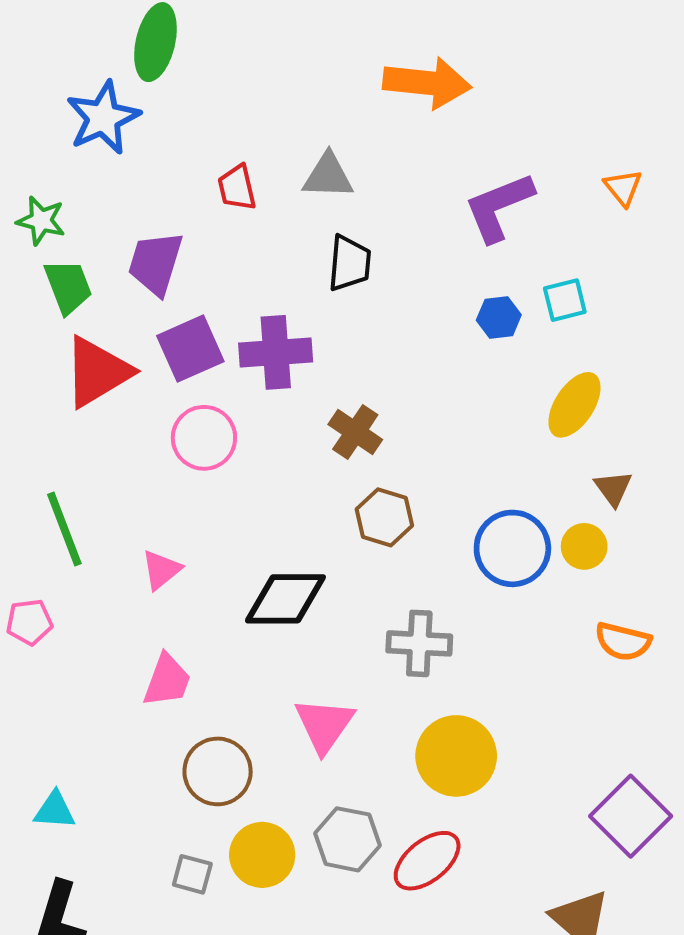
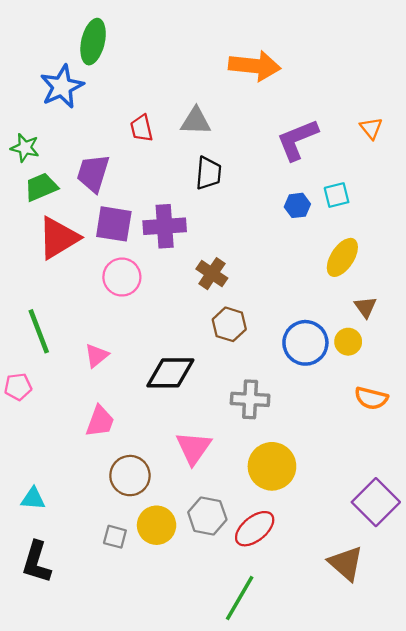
green trapezoid: (68, 287) -> (41, 187), turned -92
purple square: (190, 349) -> (114, 224), turned 33

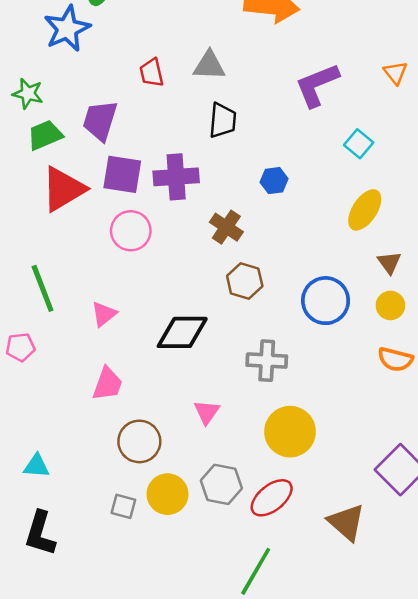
cyan square: (337, 195) -> (359, 144), turned -36
blue hexagon: (297, 205) -> (274, 181), moved
yellow circle: (348, 342) -> (390, 305), moved
pink triangle: (193, 448) -> (207, 412), size x0.7
brown triangle: (346, 563) -> (346, 522), moved

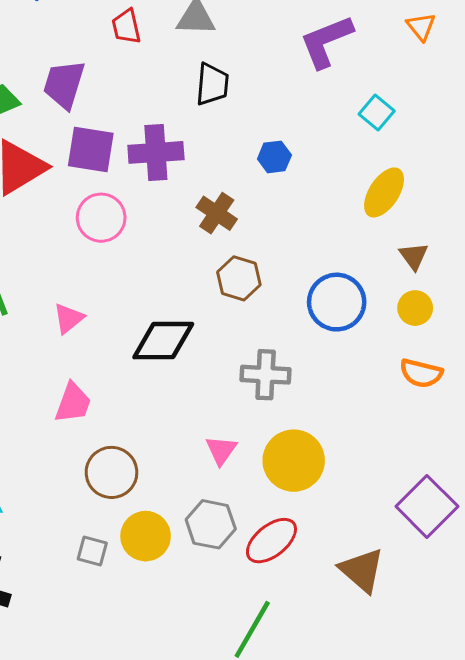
pink triangle: (207, 412) -> (221, 450), moved

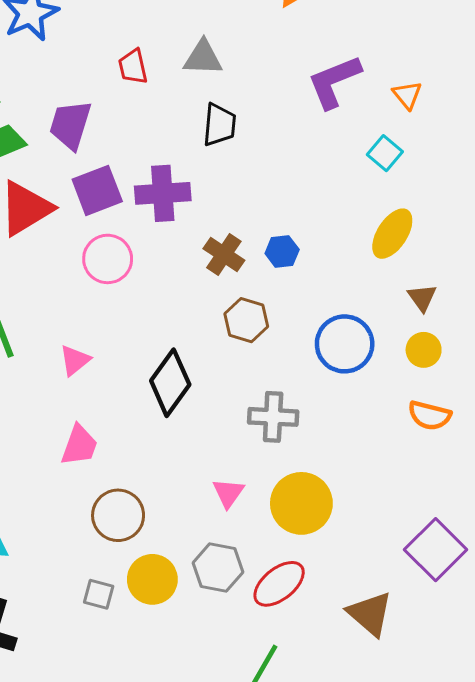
orange triangle: (421, 27) -> (407, 95), moved
purple square: (91, 150) -> (97, 190), turned -30
blue hexagon: (274, 157) -> (282, 252), moved
black diamond: (163, 341) -> (170, 383), turned -54

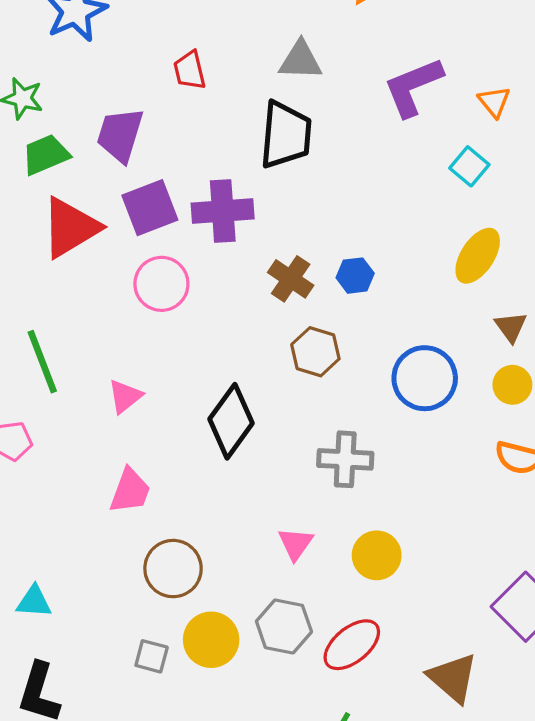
gray triangle: (203, 58) -> (301, 60), moved
black trapezoid: (219, 125) -> (286, 135), size x1.4
yellow circle: (301, 503) -> (377, 555), size x0.7

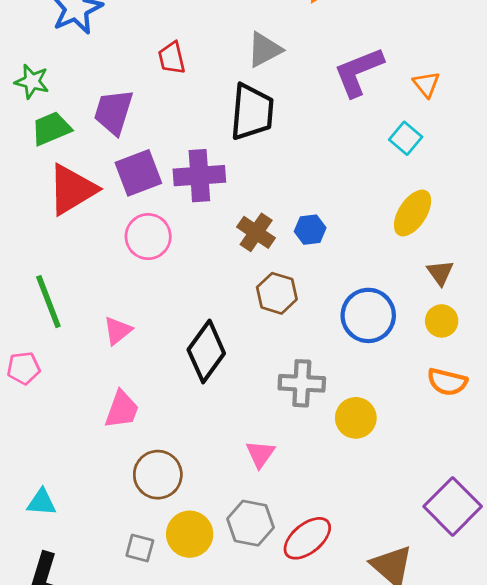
gray triangle: (301, 60) -> (264, 50), turned -30
yellow circle: (377, 555) -> (356, 418), moved

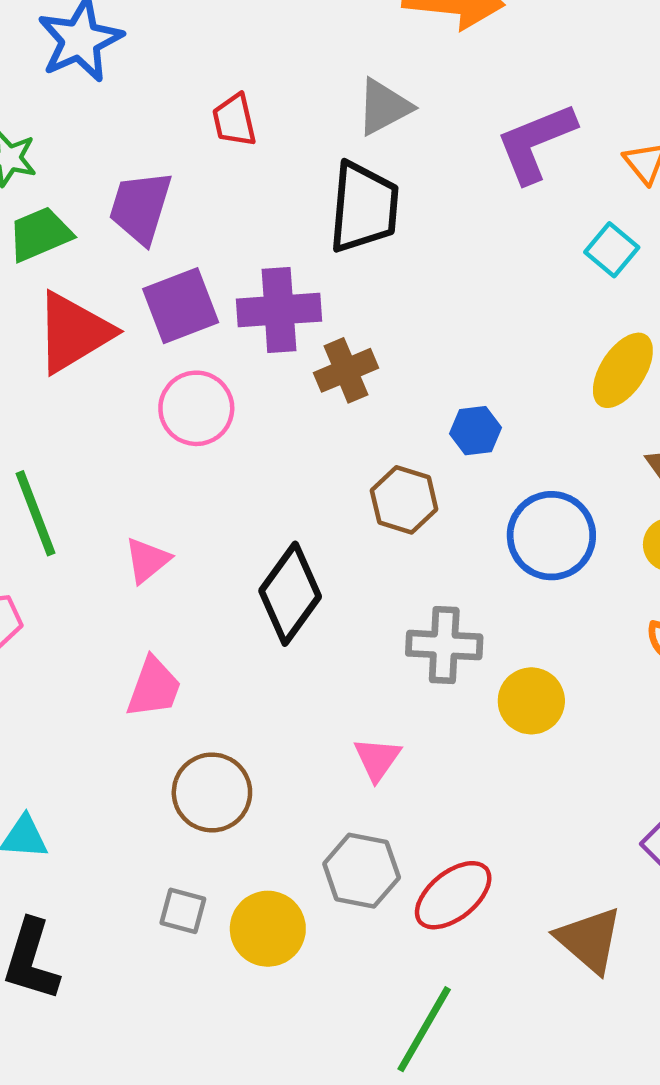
blue hexagon: (310, 230) -> (475, 431), moved
brown cross: (256, 232) -> (346, 370), moved, turned 33
yellow circle: (190, 534) -> (268, 929), moved

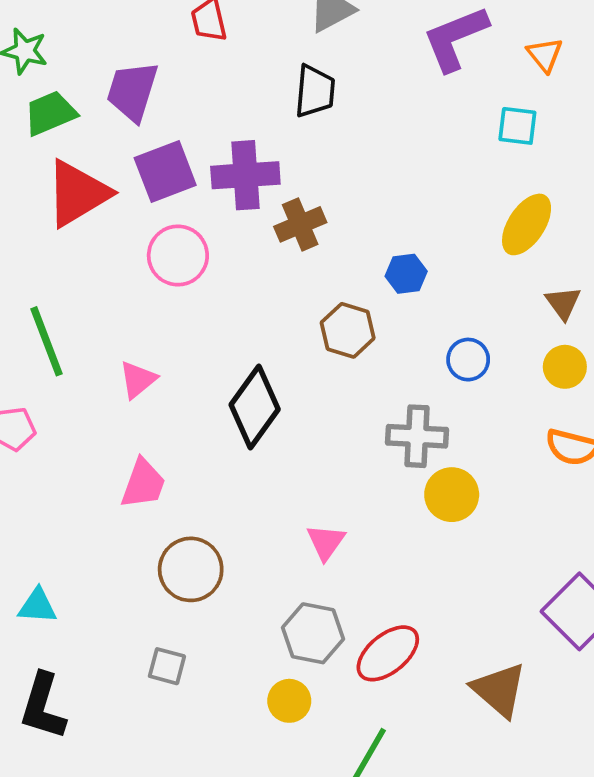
black trapezoid: (364, 207) -> (315, 91), size x0.7
cyan square: (612, 250) -> (517, 126), turned -33
blue circle: (551, 536) -> (468, 360), size x0.6
gray cross: (444, 645) -> (417, 436), moved
yellow circle: (268, 929) -> (289, 701), moved, size x0.7

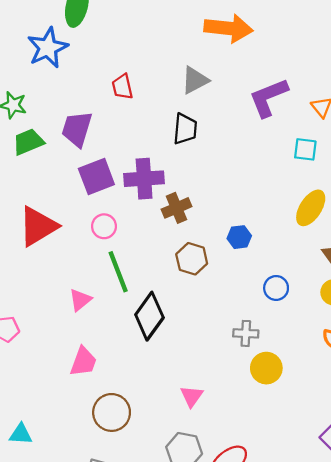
red triangle: (78, 193) -> (38, 226), moved
pink circle: (178, 255) -> (104, 226), size x0.7
brown hexagon: (348, 330) -> (192, 259), moved
green line: (47, 341) -> (118, 272), moved
gray cross: (417, 436) -> (246, 333), size x0.7

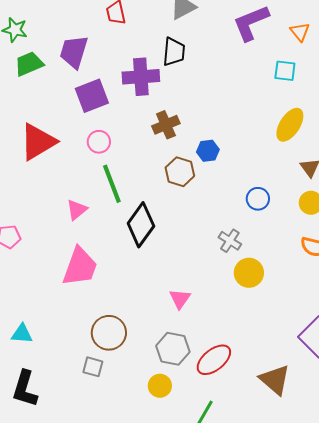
purple cross: (144, 179) -> (141, 77), moved
blue hexagon: (239, 237) -> (208, 151), moved
gray cross: (246, 333) -> (230, 241), turned 30
pink trapezoid: (83, 362) -> (80, 267), size x1.4
brown circle: (112, 412) -> (109, 333), moved

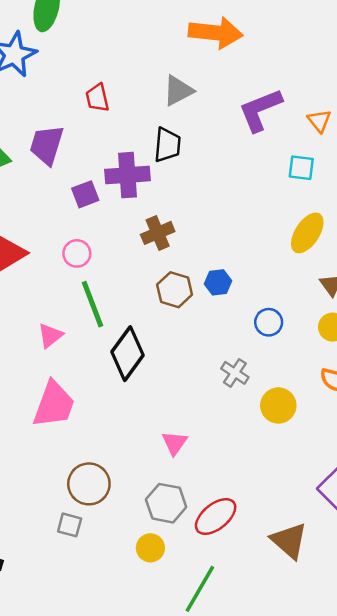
purple square: (92, 96) -> (85, 194), moved, size x0.7
blue hexagon: (208, 151) -> (218, 282), moved
yellow circle: (249, 273) -> (278, 405), moved

